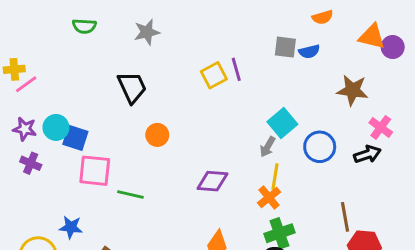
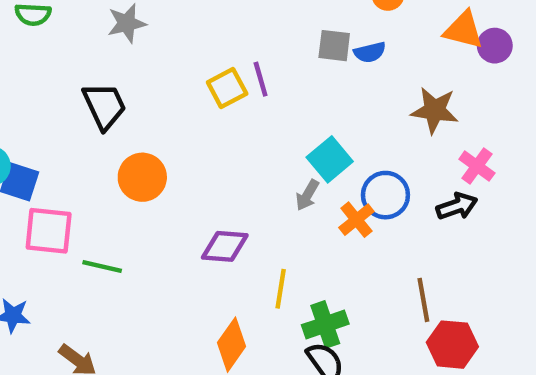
orange circle: (157, 135) -> (142, 177), size x1.4
yellow line: (275, 177) -> (281, 289), moved
orange cross: (269, 197) -> (356, 220), moved

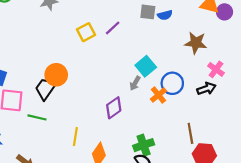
purple line: (261, 79) -> (113, 28), turned 63
yellow square: (227, 88) -> (86, 32), moved
black trapezoid: (104, 106) -> (46, 89), moved, turned -120
purple diamond: (225, 246) -> (114, 108), moved, turned -40
yellow line: (281, 289) -> (75, 137), moved

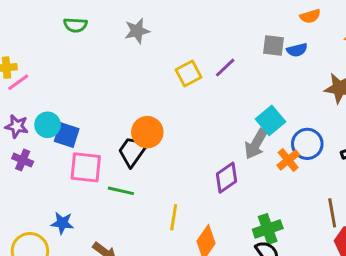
gray arrow: (135, 83) -> (256, 144), size x1.5

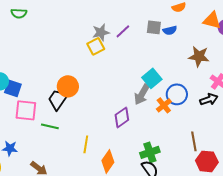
gray star: (137, 31) -> (101, 32), moved
purple line: (225, 68) -> (123, 31), moved

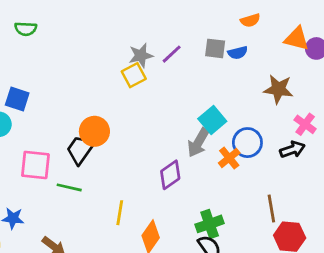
blue square: (13, 88) -> (17, 99), moved

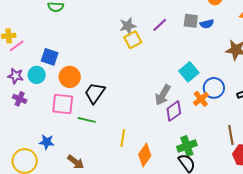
gray star: (141, 55) -> (128, 26), moved
orange circle: (94, 131) -> (70, 77), moved
gray arrow: (198, 143) -> (163, 95), moved
purple diamond: (170, 175) -> (174, 111), moved

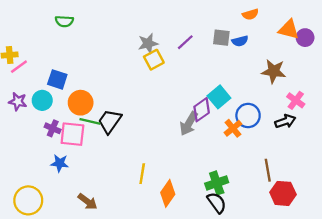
purple cross: (20, 99) -> (53, 128), moved
purple diamond: (174, 111) -> (202, 110), moved
green line: (87, 120) -> (90, 121), moved
blue star: (47, 142) -> (60, 163), moved

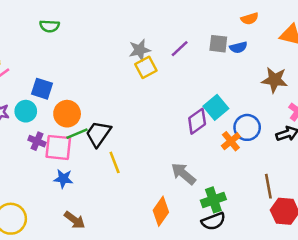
green line: (90, 121) -> (77, 134), turned -36
gray arrow: (189, 124) -> (183, 174), moved, turned 100
blue star: (60, 163) -> (63, 179), moved
yellow line: (142, 174) -> (115, 162), moved, turned -30
black semicircle: (217, 203) -> (213, 221), turned 105

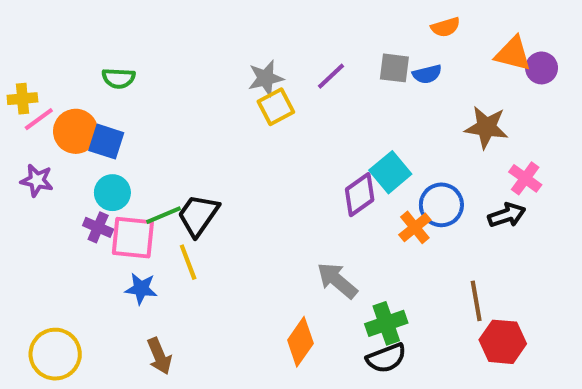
green semicircle: (50, 26) -> (119, 78), moved
cyan circle: (26, 111) -> (112, 193), moved
orange circle: (67, 114) -> (76, 131), moved
yellow line: (115, 162) -> (188, 262), moved
brown arrow: (75, 220) -> (159, 356), turned 30

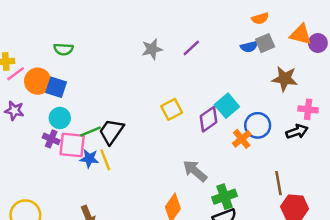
gray square: (394, 68) -> (265, 43), moved, turned -30
yellow square: (276, 107) -> (172, 109), moved
pink cross: (525, 178) -> (308, 109), turned -30
blue star: (141, 289) -> (89, 159), moved

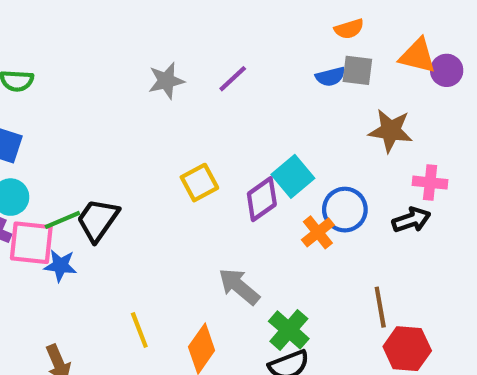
gray square: (265, 43) -> (357, 70), turned 30
yellow line: (105, 160) -> (139, 330), moved
green cross: (224, 197) -> (289, 330), turned -30

